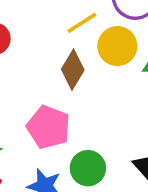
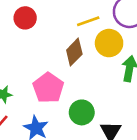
green circle: (88, 168) -> (82, 112), moved

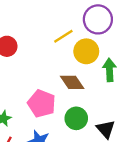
brown diamond: (74, 52) -> (72, 82), moved, turned -65

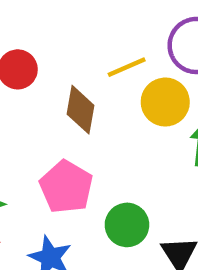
brown diamond: (72, 82) -> (80, 110), moved, turned 35

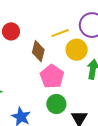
pink pentagon: (66, 187) -> (52, 76), moved

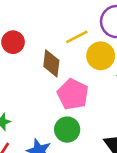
green circle: (56, 104) -> (67, 130), moved

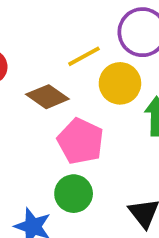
brown diamond: (51, 63) -> (47, 97), turned -60

